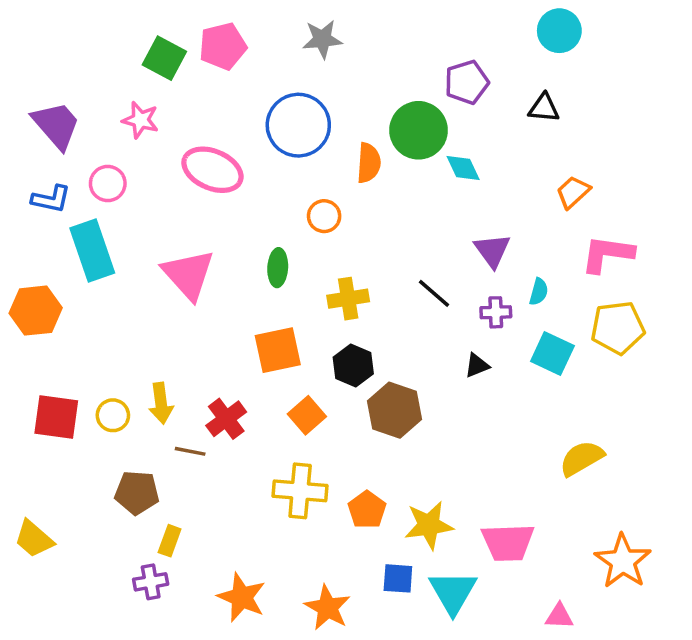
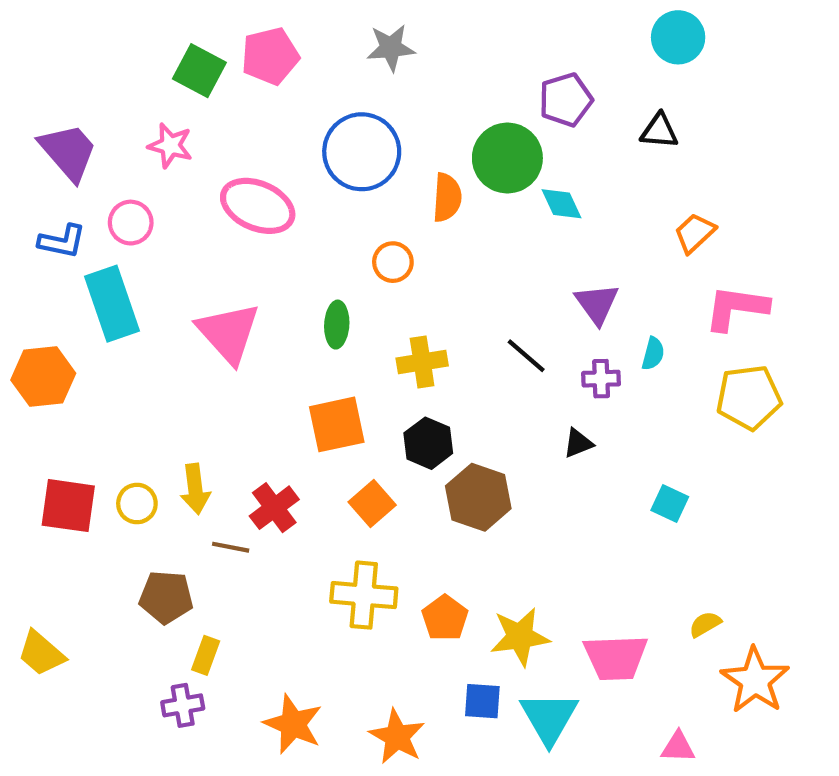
cyan square: (552, 353) -> (670, 504), moved, size x0.7
yellow semicircle: (582, 458) -> (705, 624), moved, size x0.6

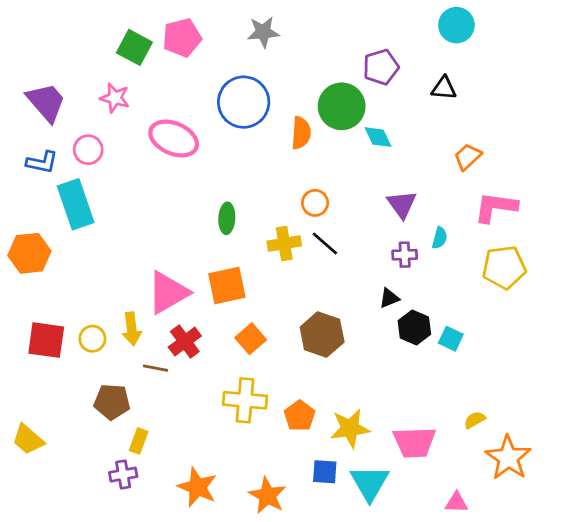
orange circle: (393, 262) -> (315, 203), moved
pink triangle: (229, 333) -> (168, 293), moved, turned 42
black line: (526, 356) -> (325, 243), moved
black hexagon: (428, 443) -> (414, 328), moved

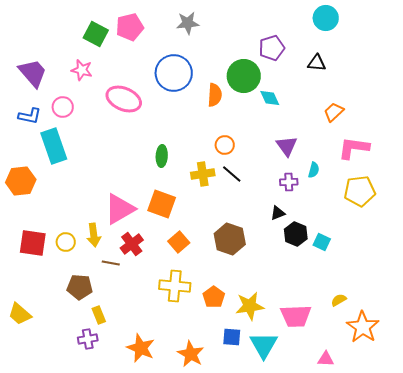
orange square: (227, 286) -> (162, 204), turned 32
yellow rectangle: (139, 441) -> (99, 315), turned -42

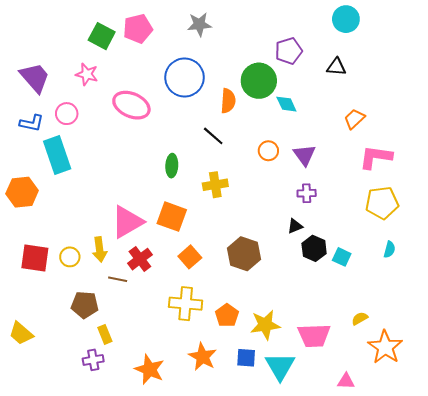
orange circle: (225, 145) -> (268, 151), moved
cyan semicircle: (314, 170) -> (389, 249), moved
black line: (232, 174) -> (213, 136), moved
orange star: (191, 354) -> (203, 357), moved

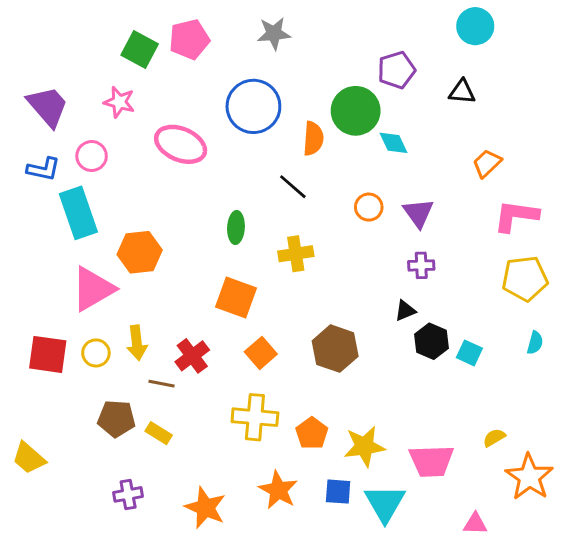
orange hexagon: (22, 192) -> (140, 252), moved
pink triangle: (127, 222) -> (93, 289), moved
yellow rectangle: (105, 334) -> (159, 433), moved, turned -36

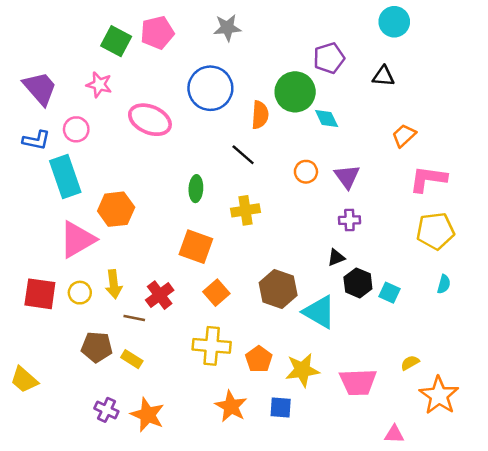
purple cross: (128, 494) -> (106, 410), turned 35
cyan triangle: (385, 503) -> (319, 312), moved, turned -30
orange star: (205, 508) -> (148, 415), moved

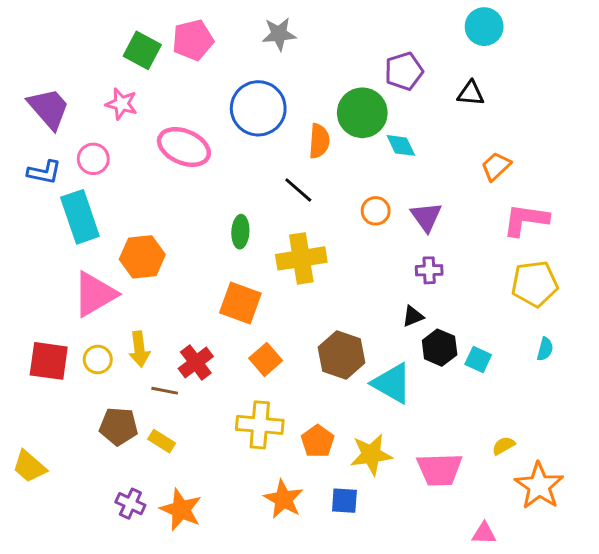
yellow cross: (245, 210) -> (301, 258), size x1.4

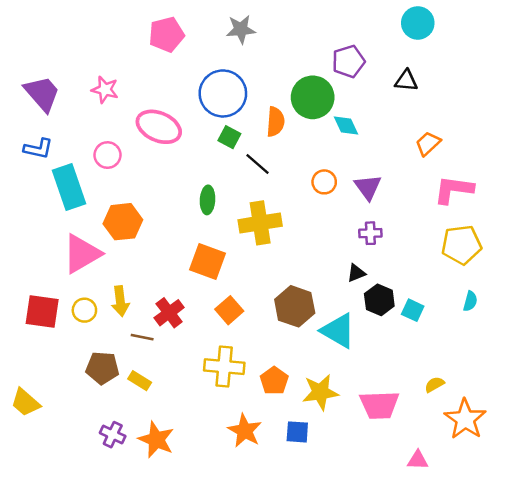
green square: (142, 50) -> (229, 137), moved, size x0.7
pink circle: (93, 159) -> (108, 155), moved

